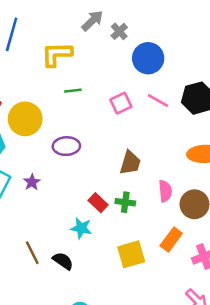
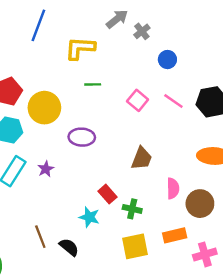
blue circle: (148, 58) -> (167, 60), size x0.6
pink square: (121, 103) -> (138, 100), turned -30
green cross: (125, 202) -> (132, 209), moved
orange rectangle: (171, 239) -> (175, 235), turned 35

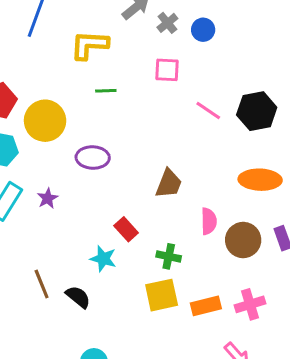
blue circle: (167, 60) -> (203, 30), moved
pink square: (138, 100) -> (167, 70), moved, turned -36
green cross: (132, 209) -> (169, 256), moved
orange rectangle: (175, 235) -> (206, 306), moved

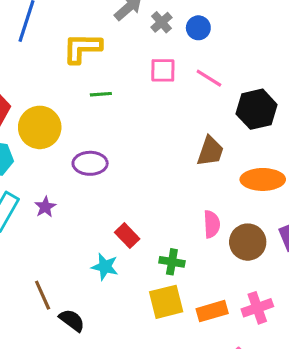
pink line: (208, 111) -> (209, 78), moved
brown trapezoid: (169, 184) -> (210, 151), moved
black semicircle: (78, 297) -> (72, 320), moved

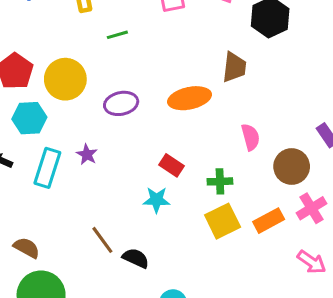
orange ellipse: (263, 179) -> (190, 98), moved
brown circle: (248, 242) -> (292, 167), moved

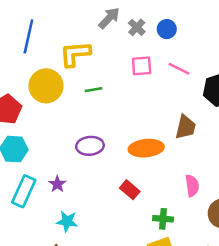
yellow circle: (65, 79) -> (46, 86), moved
red rectangle: (172, 165) -> (130, 190), moved
cyan star: (157, 200) -> (67, 221), moved

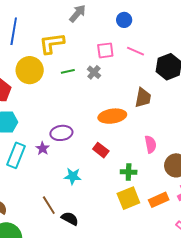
gray cross: (137, 27) -> (94, 72), moved
purple ellipse: (90, 146) -> (61, 133), moved
cyan star: (67, 221) -> (73, 176), moved

